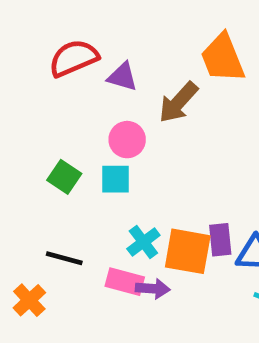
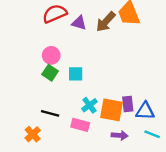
brown arrow: (178, 102) -> (106, 22), moved
pink circle: (127, 140) -> (51, 55), moved
purple arrow: (153, 289) -> (120, 135), moved

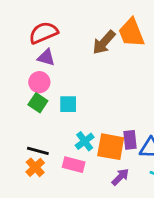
purple triangle: (79, 23) -> (46, 57), moved
orange cross: (33, 134) -> (35, 167), moved
purple arrow: (120, 135) -> (120, 177), turned -49

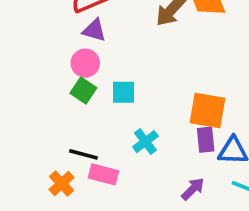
orange square: (111, 147) -> (207, 111), moved
pink rectangle: (74, 165) -> (103, 174), moved
orange cross: (35, 167) -> (62, 184), moved

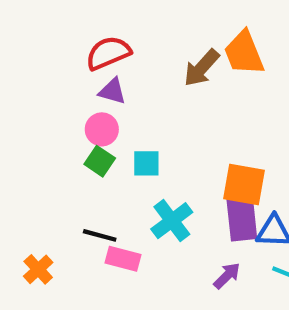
purple rectangle: (206, 140) -> (242, 218), size x1.5
cyan cross: (145, 142) -> (172, 221), size x1.4
orange cross: (62, 184) -> (38, 269), moved

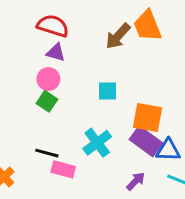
red semicircle: (108, 53) -> (53, 26), turned 40
cyan square: (146, 163) -> (108, 91), moved
purple rectangle: (242, 218) -> (146, 141), turned -48

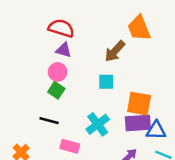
brown arrow: (118, 36) -> (115, 51), moved
purple rectangle: (146, 141) -> (138, 123), turned -40
black line: (47, 153) -> (49, 121), moved

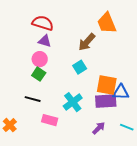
cyan square: (106, 82) -> (80, 67), turned -32
blue triangle: (156, 130) -> (121, 92), moved

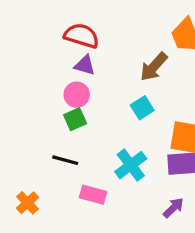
green square: (39, 74) -> (75, 119), turned 32

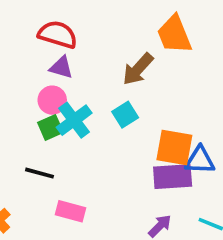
cyan cross: (131, 165) -> (74, 120), moved

